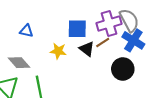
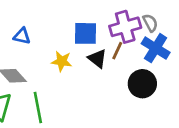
gray semicircle: (129, 20) -> (150, 23), size x0.6
brown line: (103, 43) -> (117, 51), turned -32

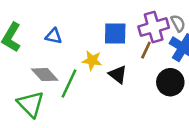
black triangle: (97, 59) -> (118, 75), moved
green line: (38, 108) -> (69, 83), moved, turned 36

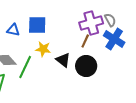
blue square: (115, 33) -> (37, 25), moved
black circle: (170, 82) -> (86, 66), moved

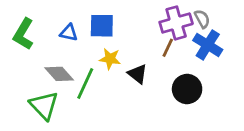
black circle: (86, 66) -> (187, 89), moved

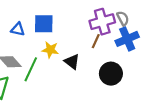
blue cross: (208, 45) -> (127, 39), turned 35

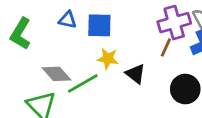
blue triangle: (18, 29) -> (68, 20), moved
green line: (31, 69) -> (83, 83), turned 35

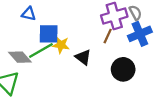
blue square: (99, 25) -> (49, 34), moved
green line: (83, 83) -> (41, 50), moved

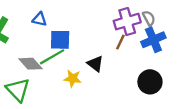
yellow star: (61, 45) -> (73, 78), moved
black circle: (123, 69) -> (150, 82), moved

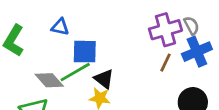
brown line: (120, 42) -> (165, 63), moved
black triangle: (95, 64) -> (104, 79), moved

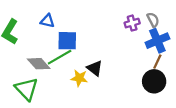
purple cross: (165, 30) -> (132, 23), size x0.6
brown line: (165, 63) -> (157, 62), moved
black triangle: (104, 79) -> (95, 68), moved

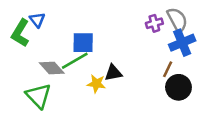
gray semicircle: (153, 20) -> (177, 20), size x1.5
blue triangle: (47, 21) -> (37, 20), moved, turned 40
brown line: (157, 62) -> (168, 69), moved
black triangle: (95, 68) -> (113, 73), turned -49

